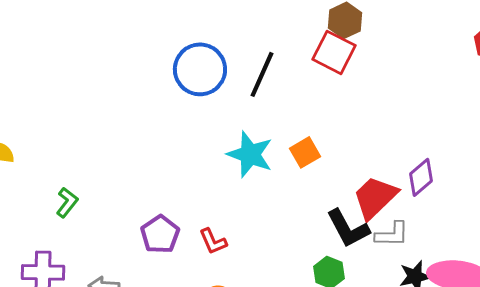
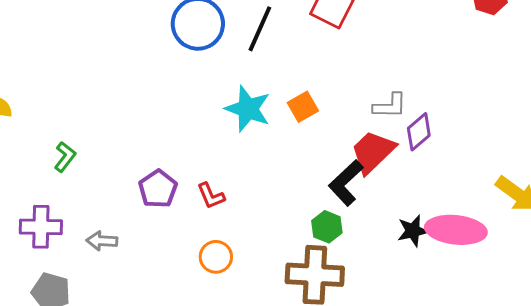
black L-shape: (348, 228) -> (346, 183), turned 75
gray L-shape: (392, 234) -> (390, 106), moved

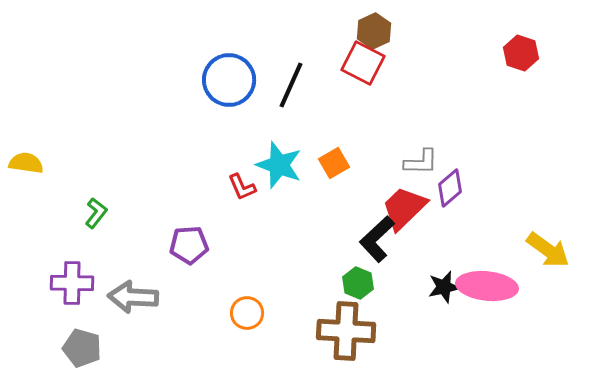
purple pentagon: (158, 189) -> (189, 245), turned 30
red L-shape: (211, 196) -> (242, 187), moved
gray arrow: (102, 241) -> (133, 297), size x1.6

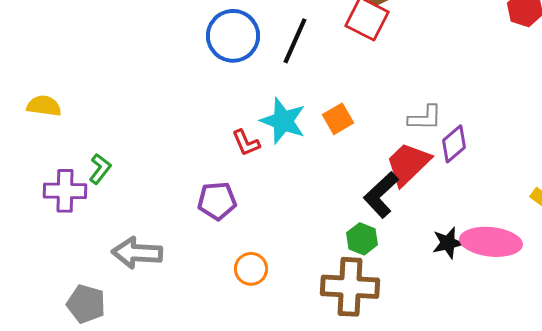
yellow semicircle: (26, 163) -> (44, 106), moved
purple pentagon: (189, 245) -> (217, 201), moved
purple cross: (72, 283) -> (65, 191), moved

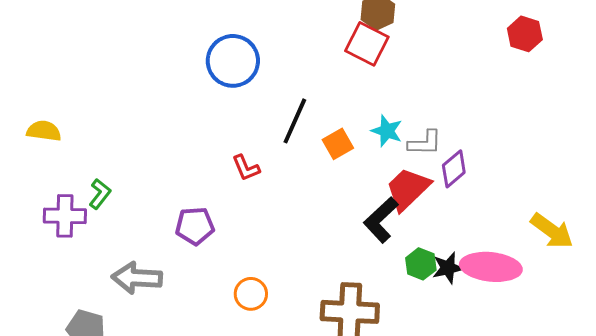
black line: (295, 41) -> (295, 121), moved
cyan star: (283, 121) -> (387, 131), moved, size x0.7
purple pentagon: (217, 201) -> (195, 226), moved
green hexagon: (362, 239) -> (421, 264), moved

